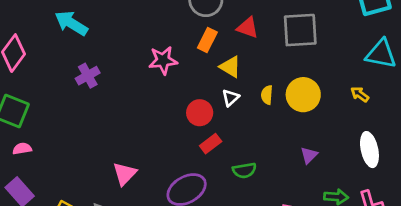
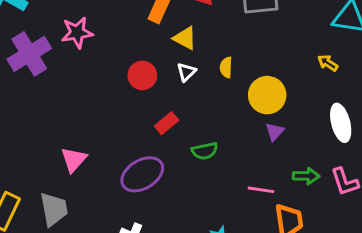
pink star: (163, 60) -> (77, 33), moved
purple cross: (88, 76) -> (29, 54), size x1.6
yellow circle: (303, 95) -> (267, 95), moved
red circle: (200, 113) -> (142, 75), moved

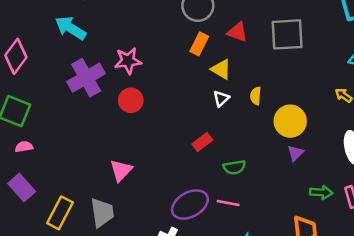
red circle: (142, 75) -> (131, 100), moved
purple ellipse: (142, 174) -> (190, 204), moved
pink line: (261, 190) -> (228, 203), moved

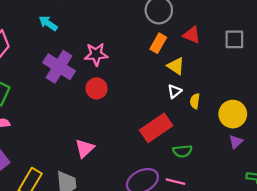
cyan arrow: (70, 28) -> (48, 23), size x0.7
gray square: (287, 34) -> (234, 39), size x0.7
purple cross: (86, 78) -> (59, 67), turned -32
yellow semicircle: (256, 96) -> (195, 101), moved
red rectangle: (202, 142) -> (156, 128), size x1.8

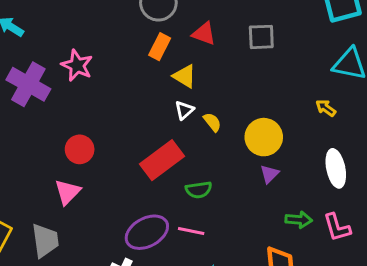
pink star: (96, 54) -> (77, 65), turned 30
red circle: (97, 88) -> (80, 149), moved
yellow semicircle: (195, 101) -> (212, 122), turned 136

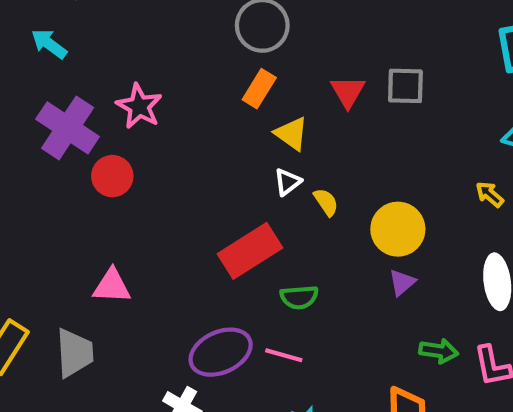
red triangle: (204, 34) -> (348, 92), moved, turned 35
red circle: (80, 149) -> (112, 176), moved
pink triangle: (68, 192) -> (112, 286), turned 44

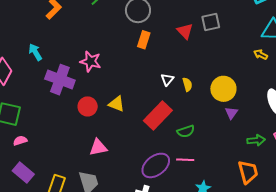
cyan arrow: (49, 44) -> (35, 52), moved, turned 36
yellow triangle: (291, 134) -> (117, 104), moved
red circle: (112, 176) -> (88, 106), moved
yellow arrow: (490, 194) -> (261, 54), moved
yellow semicircle: (326, 202) -> (187, 84), turned 32

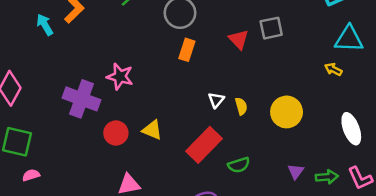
cyan arrow: (35, 52) -> (45, 25), moved
purple triangle: (231, 113) -> (296, 171), moved

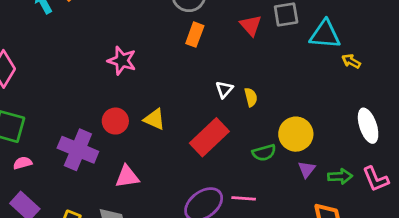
cyan triangle: (349, 39) -> (325, 34), moved
purple cross: (82, 99) -> (78, 150), moved
yellow circle: (287, 112) -> (296, 134), moved
green semicircle: (239, 165) -> (264, 153), moved

